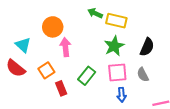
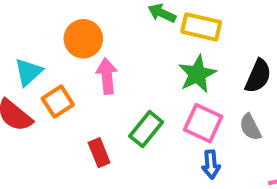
cyan triangle: (23, 45) -> (28, 72), turned 35
orange square: (46, 70) -> (58, 102), moved
pink square: (117, 73) -> (203, 123), turned 30

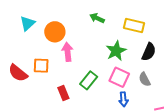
yellow rectangle: (201, 27) -> (134, 26), moved
cyan triangle: (28, 72) -> (27, 23), moved
orange square: (58, 102) -> (41, 66), turned 35

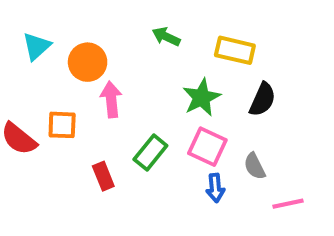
gray semicircle: (145, 79) -> (255, 166), moved

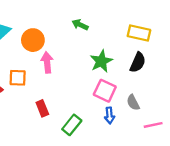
yellow rectangle: (235, 50) -> (139, 33), moved
green rectangle: (150, 153) -> (72, 125), moved

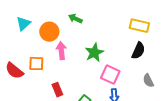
green arrow: (80, 25) -> (75, 19), moved
green star: (101, 61) -> (94, 53), moved
gray semicircle: (133, 103) -> (148, 81), moved

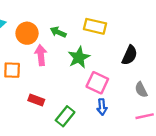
green arrow: (75, 19) -> (58, 32), moved
yellow rectangle: (139, 26) -> (95, 26), moved
red rectangle: (57, 90) -> (36, 100), turned -48

